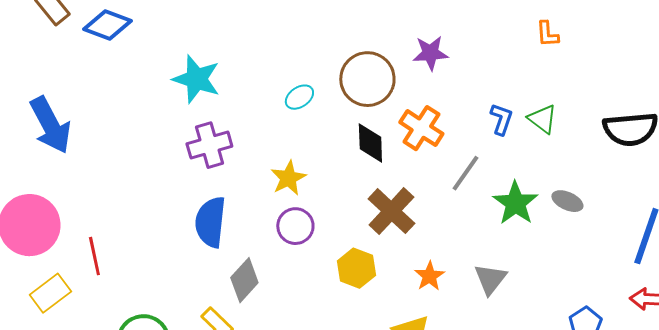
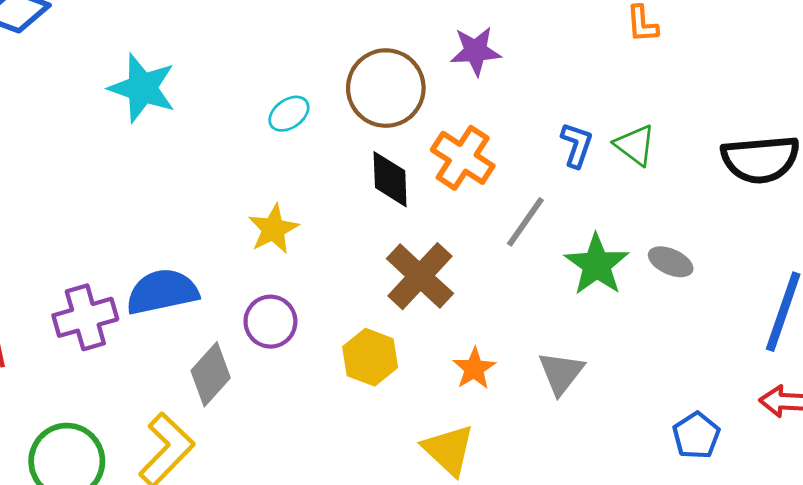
purple cross: (209, 145) -> (85, 317), moved
blue semicircle: (210, 222) -> (162, 292), turned 72
purple circle: (295, 226) -> (270, 322), moved

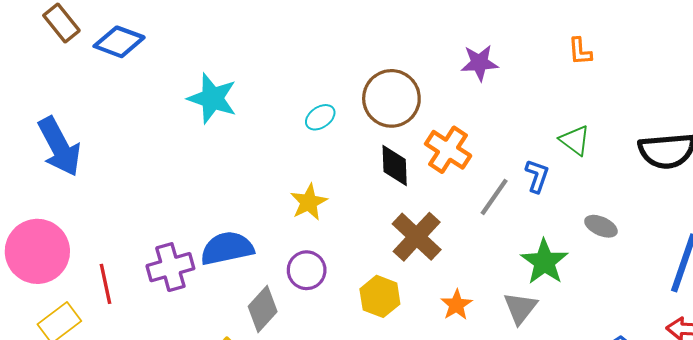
purple star: (476, 51) -> (479, 63), moved
blue L-shape: (577, 145) -> (537, 176), moved
green star: (597, 265) -> (544, 262), moved

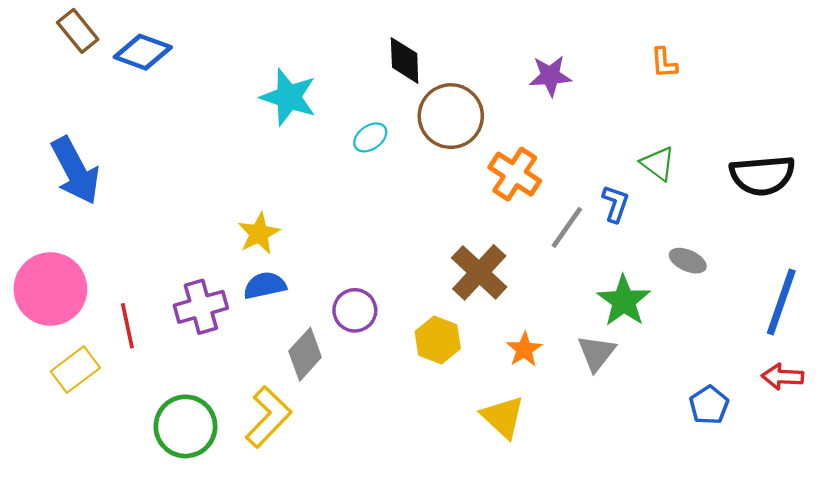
cyan star: (212, 98) -> (289, 97), moved
black diamond: (395, 165) -> (405, 60), moved
yellow star: (309, 202) -> (259, 233), moved
blue semicircle: (227, 248) -> (265, 285), size x0.7

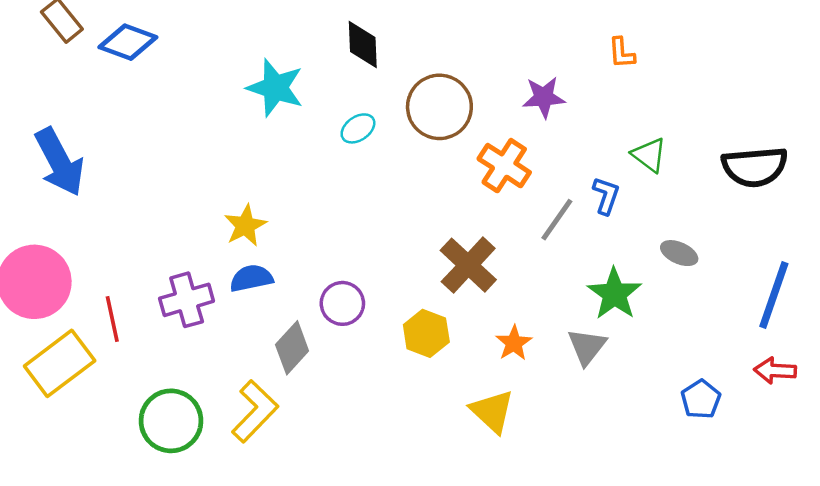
black diamond: (405, 60) -> (363, 45), moved
orange L-shape: (664, 63) -> (622, 53), moved
purple star: (550, 76) -> (544, 97), moved
yellow rectangle: (75, 370) -> (60, 363), size x1.4

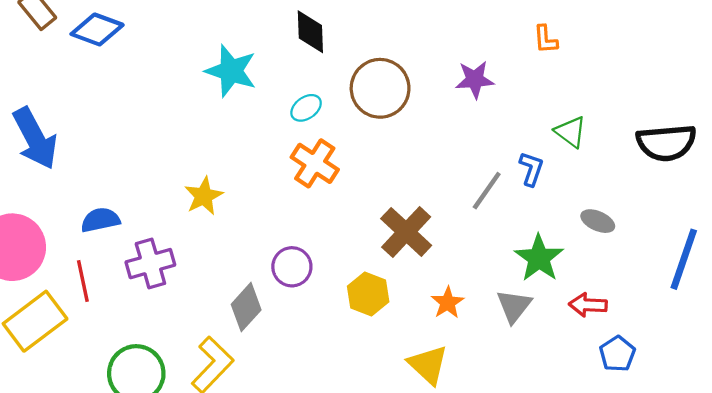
orange cross: (504, 166) -> (315, 163), moved
blue semicircle: (251, 278) -> (100, 220), moved
red arrow: (775, 371) -> (588, 305), moved

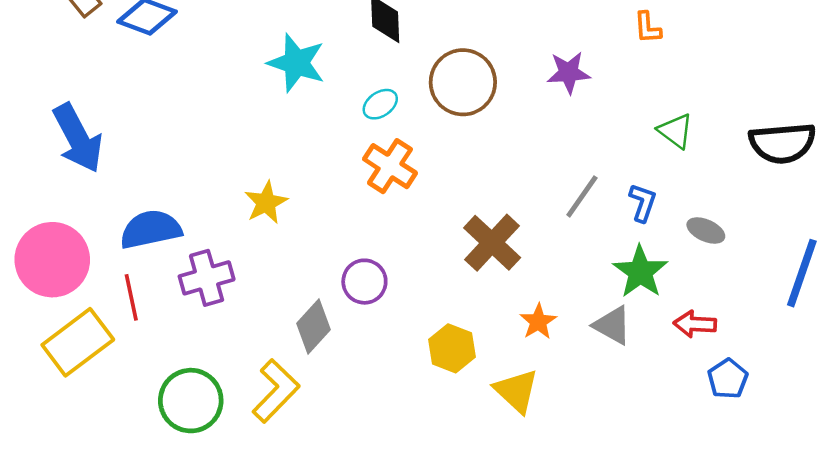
blue L-shape: (531, 169) -> (643, 203), moved
blue semicircle: (100, 220) -> (151, 229), size x1.4
yellow hexagon: (368, 294) -> (452, 348), moved
gray triangle: (514, 306) -> (612, 325), turned -39

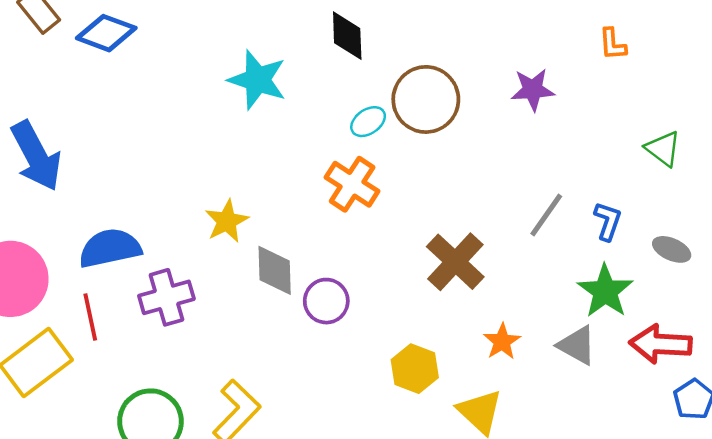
cyan ellipse: (380, 104) -> (368, 122), moved
green triangle: (675, 131) -> (663, 149), moved
red arrow: (695, 324) -> (661, 344), size x1.4
gray diamond: (313, 326) -> (275, 270), moved, turned -44

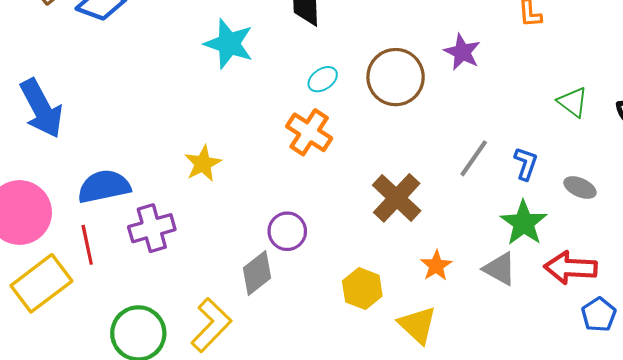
purple star: (533, 90) -> (462, 52), turned 30
brown circle: (426, 99) -> (396, 77), moved
gray diamond: (275, 270) -> (257, 273), moved, turned 54

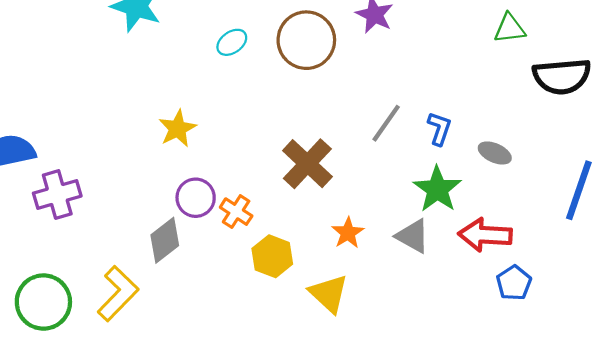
green triangle: (573, 102) -> (510, 28), moved, turned -44
orange cross: (309, 132) -> (236, 212), moved, size x0.7
yellow star: (203, 164) -> (178, 129), moved

